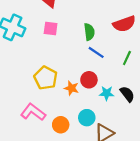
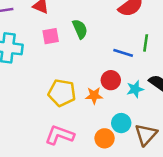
green semicircle: (89, 32) -> (80, 29), moved
blue line: (96, 52) -> (123, 53), moved
orange circle: (61, 125) -> (105, 138), moved

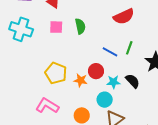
cyan circle: (121, 123) -> (105, 100), moved

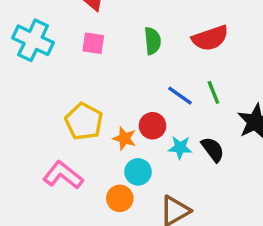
green semicircle: (80, 26) -> (153, 41), moved
green line: (129, 48) -> (213, 92), turned -48
cyan circle: (105, 100) -> (138, 172), moved

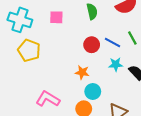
yellow pentagon: (84, 121) -> (29, 50), moved
red circle: (153, 126) -> (92, 45), moved
cyan star: (180, 148) -> (116, 64), moved

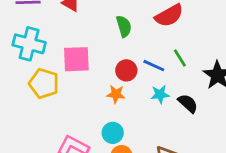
pink square: (56, 17) -> (76, 59), moved, size x1.5
orange star: (82, 72) -> (116, 94), moved
cyan circle: (93, 91) -> (113, 133), moved

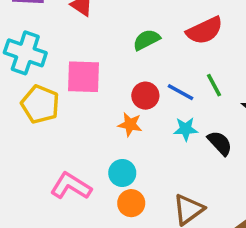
green semicircle: (124, 26) -> (146, 40), turned -105

